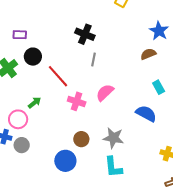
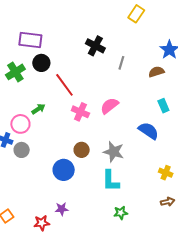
purple rectangle: (20, 35) -> (30, 40), size x1.6
gray line: (94, 60) -> (121, 63), moved

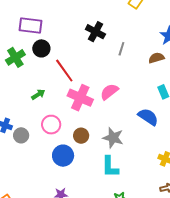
pink cross: (80, 112) -> (80, 98), size x1.4
pink circle: (20, 124) -> (51, 125), moved

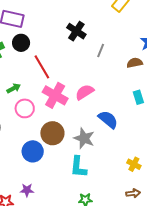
blue semicircle: (148, 117) -> (108, 120), moved
pink circle: (51, 125) -> (25, 108), moved
brown circle: (81, 136) -> (52, 133), size x1.5

